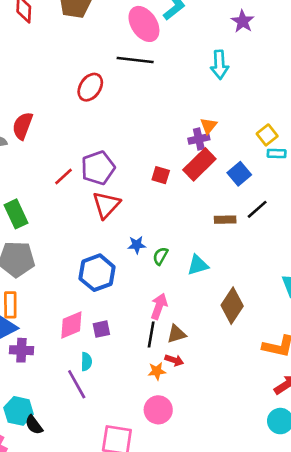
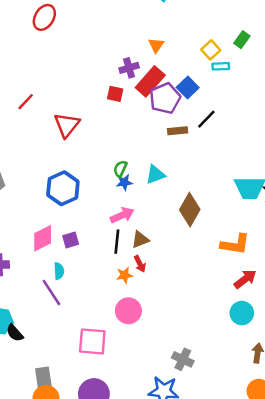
purple cross: (199, 139) -> (129, 68), moved
purple pentagon: (98, 168) -> (165, 98), moved
blue star: (137, 245) -> (124, 182), moved
pink arrow: (159, 306) -> (122, 215), turned 50
red arrow: (174, 360) -> (140, 264), turned 49

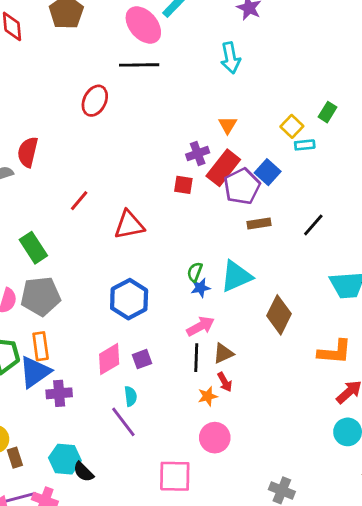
black line: (206, 119) -> (313, 225), moved
red triangle: (67, 125) -> (129, 225), turned 44
cyan triangle: (155, 175) -> (236, 276), size x1.4

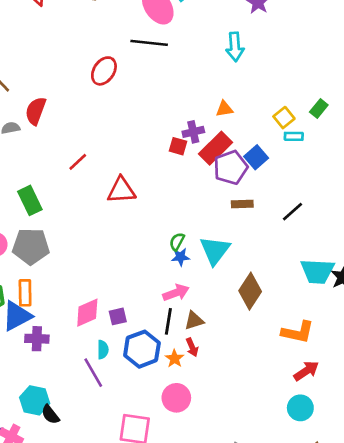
orange triangle: (228, 125) -> (224, 109), turned 42
red square: (183, 185) -> (178, 146), moved
cyan triangle: (236, 276) -> (215, 250), turned -36
blue hexagon: (129, 299) -> (142, 349), moved
orange star: (208, 396) -> (174, 359), turned -30

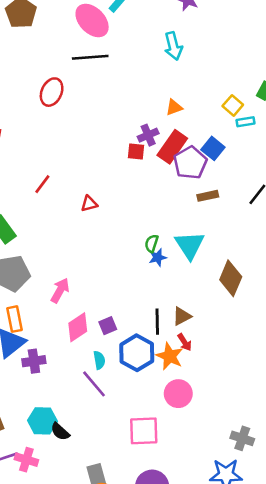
red triangle: (121, 190) -> (89, 204), size x0.6
pink arrow: (176, 293) -> (60, 290), moved, turned -30
orange star: (174, 359) -> (170, 356), size x1.5

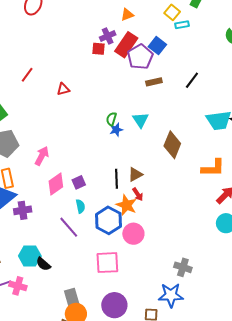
cyan triangle: (190, 245) -> (141, 120), size x0.7
blue hexagon: (137, 353) -> (108, 220), moved
cyan semicircle: (99, 360) -> (80, 206), moved

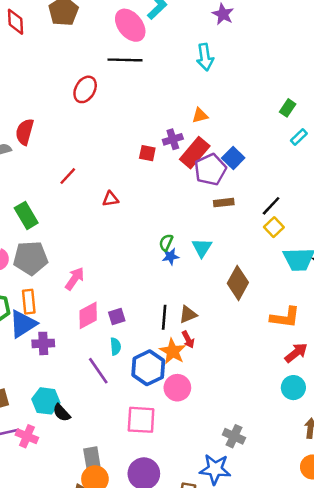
yellow square: (172, 12) -> (274, 227), moved
cyan rectangle: (182, 25) -> (299, 137), moved, turned -40
red square: (98, 49) -> (147, 153), moved

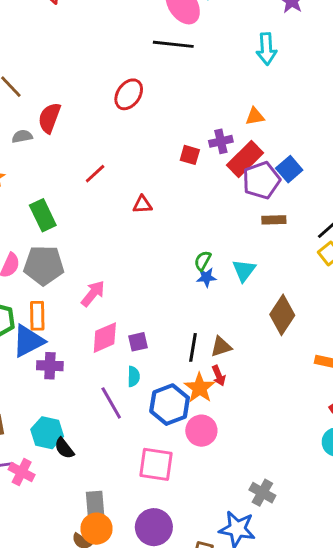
red ellipse: (85, 89) -> (129, 94), moved

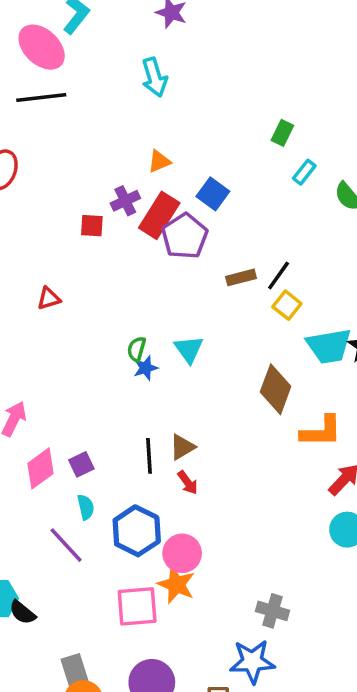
blue square: (289, 169) -> (213, 194), moved
brown rectangle: (274, 220) -> (241, 277), moved
brown diamond: (282, 315) -> (276, 389), moved
orange star: (200, 388) -> (176, 584), moved

